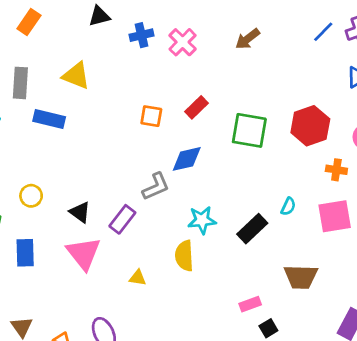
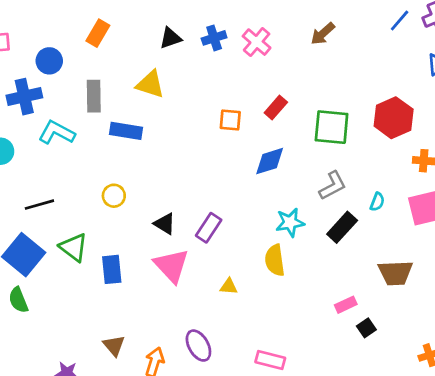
black triangle: (99, 16) -> (170, 38), moved
gray L-shape: (156, 186) -> (333, 186), moved
yellow circle: (31, 196) -> (114, 196), moved

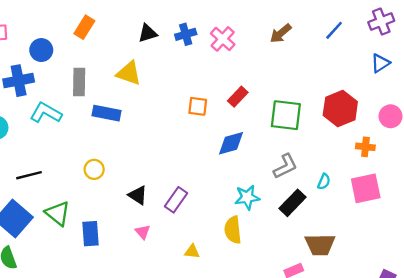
blue line: (400, 20) -> (334, 30), moved
pink triangle: (172, 266) -> (143, 232), size x0.5
brown trapezoid: (395, 273) -> (320, 245), moved

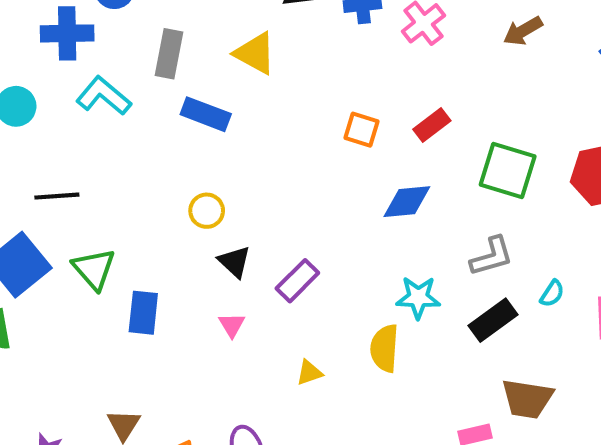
yellow circle: (94, 169) -> (207, 211), moved
yellow triangle: (192, 252) -> (309, 373), turned -35

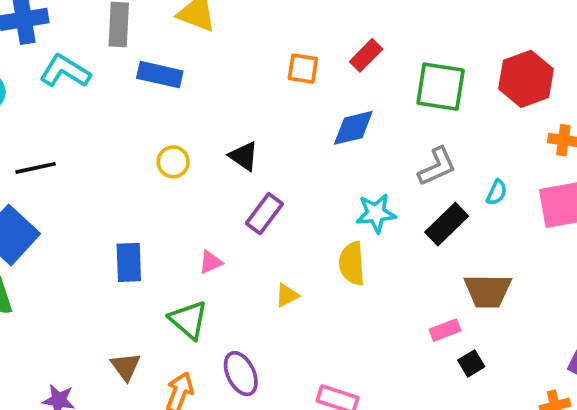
black triangle: (234, 262) -> (244, 156), moved
green triangle: (94, 269) -> (189, 320), moved
pink triangle: (232, 325) -> (211, 262), turned 45

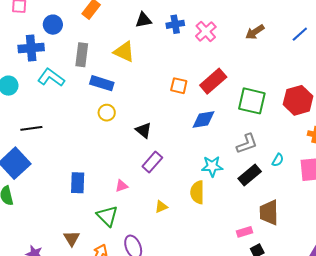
red rectangle: (366, 55) -> (213, 81), size x1.5
yellow circle: (173, 162) -> (107, 113), moved
brown trapezoid: (488, 291) -> (269, 212), turned 84

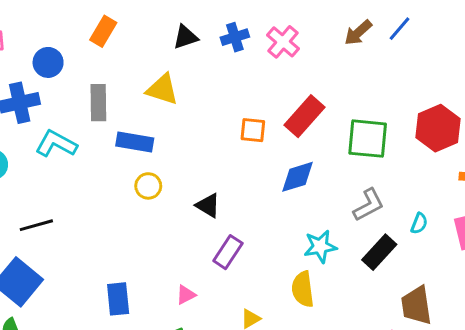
blue line: (300, 34) -> (400, 29), moved

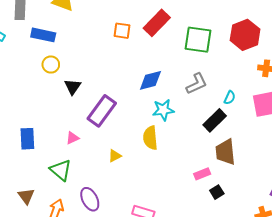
blue diamond: (297, 177) -> (150, 80), moved
black triangle: (208, 205) -> (73, 87), moved, turned 30
purple rectangle: (228, 252) -> (102, 111), size x1.4
black rectangle: (379, 252) -> (215, 120), moved

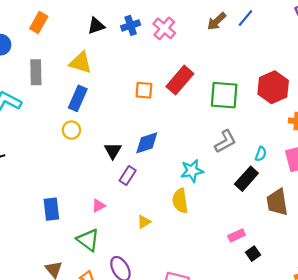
blue rectangle: (43, 35) -> (78, 98), moved, turned -75
blue diamond: (150, 80) -> (147, 143), moved
black triangle: (73, 87) -> (113, 151), moved
purple rectangle: (102, 111) -> (128, 176), size x0.6
brown trapezoid: (225, 152) -> (277, 202), moved

